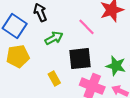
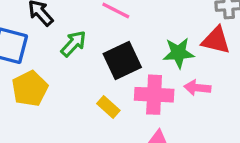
yellow rectangle: (54, 78) -> (108, 107), moved

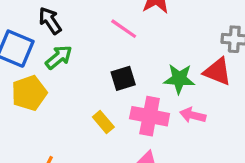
green arrow: (73, 44) -> (59, 57), moved
black square: (122, 60) -> (123, 78), size x0.7

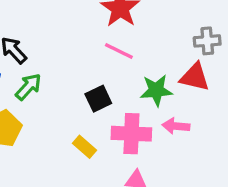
pink line: (124, 29) -> (119, 51), moved

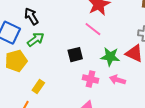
pink cross: (131, 134) -> (91, 79), size x0.7
yellow rectangle: (84, 147) -> (38, 86), moved, turned 72

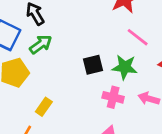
pink line: (93, 29) -> (138, 37), moved
green star: (110, 57) -> (125, 67), moved

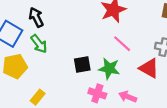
green arrow: (41, 44) -> (39, 44), turned 84

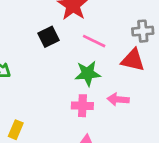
black square: (82, 64) -> (48, 37), moved

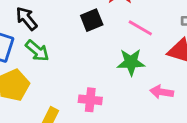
pink cross: (82, 106) -> (90, 100), moved

